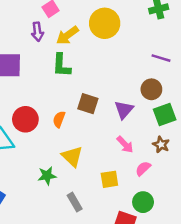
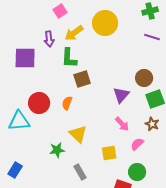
purple arrow: (37, 32) -> (49, 39), moved
purple line: (161, 58) -> (152, 37), moved
brown square: (88, 104) -> (82, 79), moved, turned -36

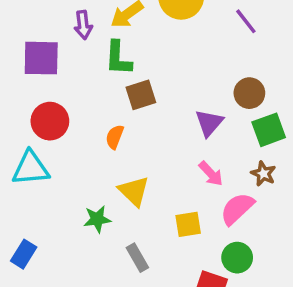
purple line: (152, 37) -> (246, 21), moved, turned 35
red circle: (39, 103) -> (50, 121), moved
pink semicircle: (137, 144) -> (237, 209), size x1.5

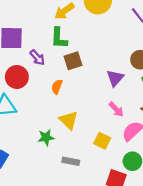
purple arrow: (83, 25) -> (37, 58), moved, turned -35
yellow square: (188, 224) -> (102, 141), turned 35
gray rectangle: (137, 258) -> (71, 161), turned -49

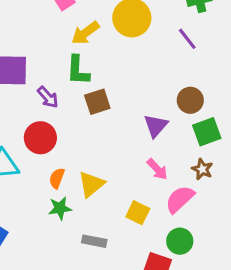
red circle: (17, 77) -> (40, 138), moved
orange semicircle: (57, 87) -> (57, 178), moved
yellow triangle: (69, 120) -> (91, 184), turned 36

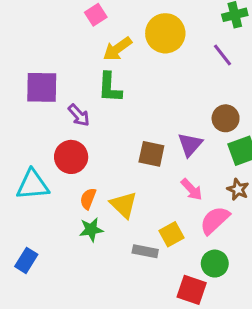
brown square: (97, 102) -> (151, 154), moved, turned 30
yellow triangle: (91, 184) -> (124, 205), turned -36
yellow square: (138, 213) -> (172, 234), turned 35
gray rectangle: (94, 241) -> (145, 251), moved

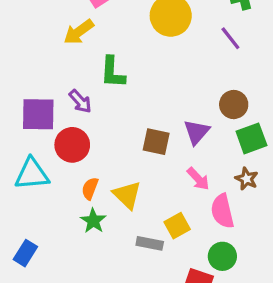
yellow arrow: (117, 49) -> (79, 32), moved
purple square: (42, 87) -> (38, 114), moved
pink semicircle: (215, 220) -> (222, 211), turned -60
green star: (91, 230) -> (93, 221), turned -30

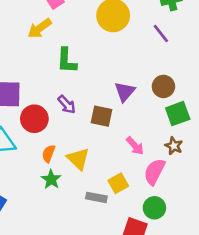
purple arrow: (80, 101) -> (67, 105), moved
purple triangle: (197, 132) -> (125, 92), moved
pink semicircle: (222, 211) -> (154, 172), turned 40

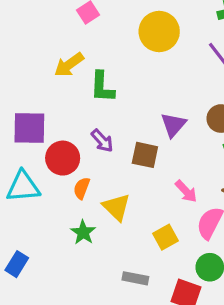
yellow arrow: (40, 28) -> (69, 65), moved
orange semicircle: (49, 154) -> (82, 188), moved
gray rectangle: (96, 197) -> (135, 278), moved

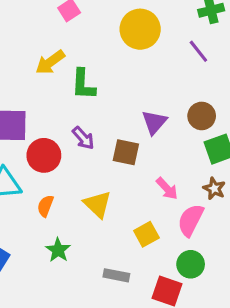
orange semicircle: (82, 188) -> (45, 206), moved
green star: (83, 232) -> (58, 250), moved

